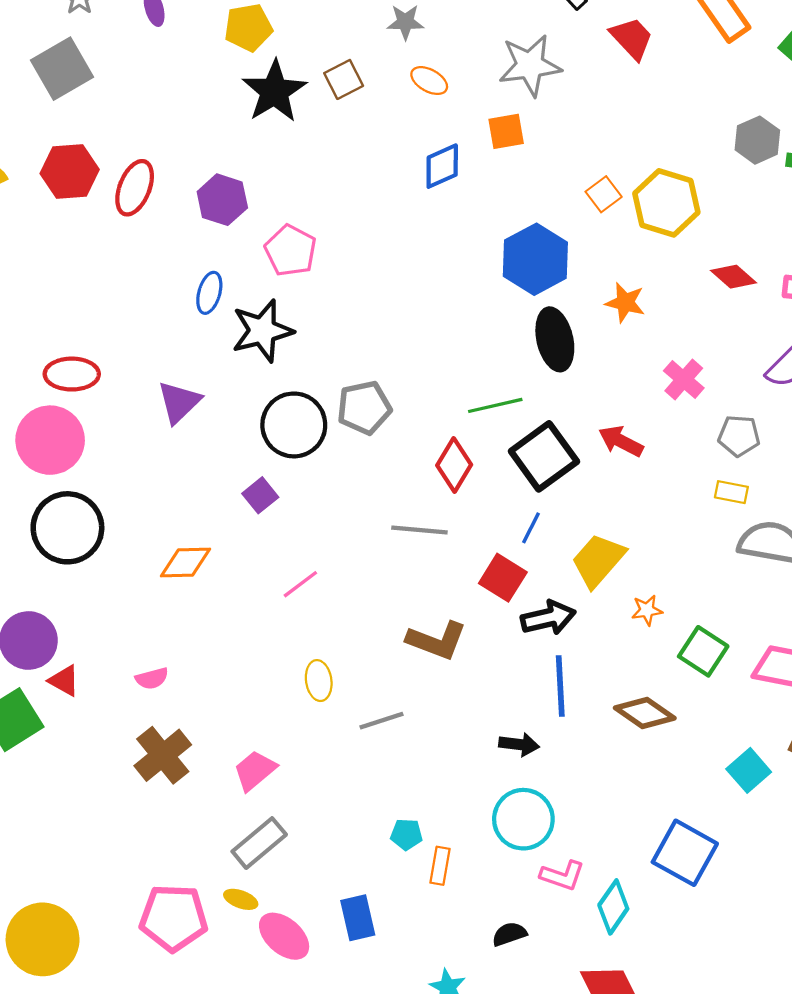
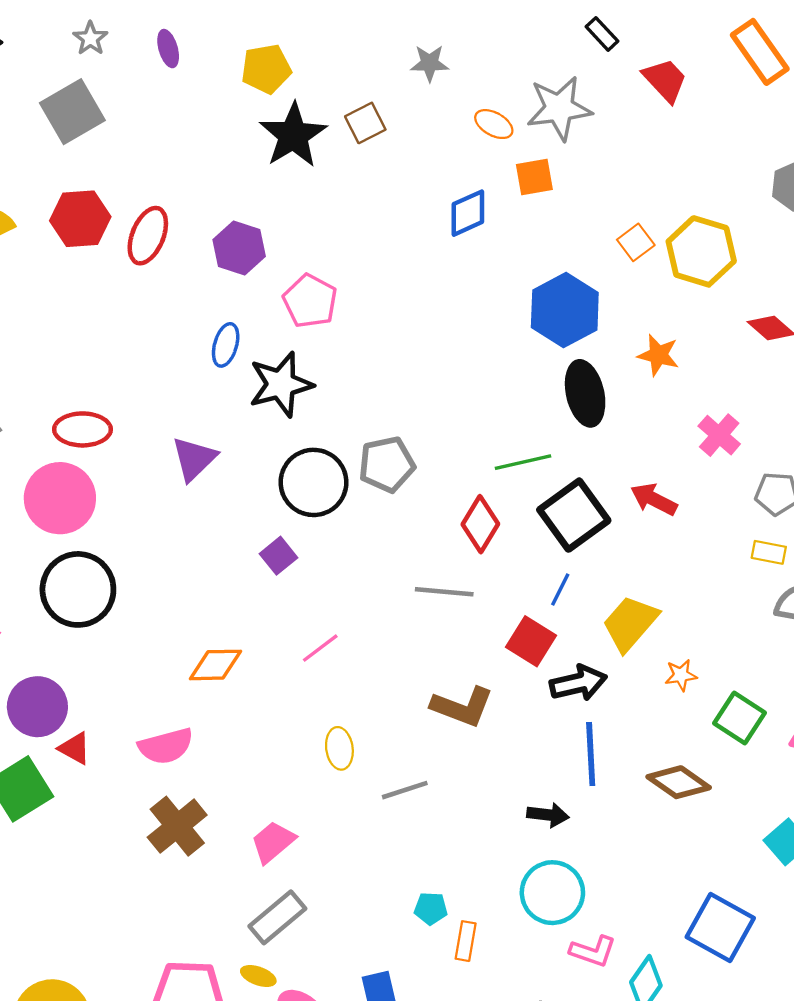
orange ellipse: (429, 81) -> (494, 124), moved
orange diamond: (185, 562) -> (215, 665), moved
pink semicircle: (152, 678) -> (166, 746), size x1.6

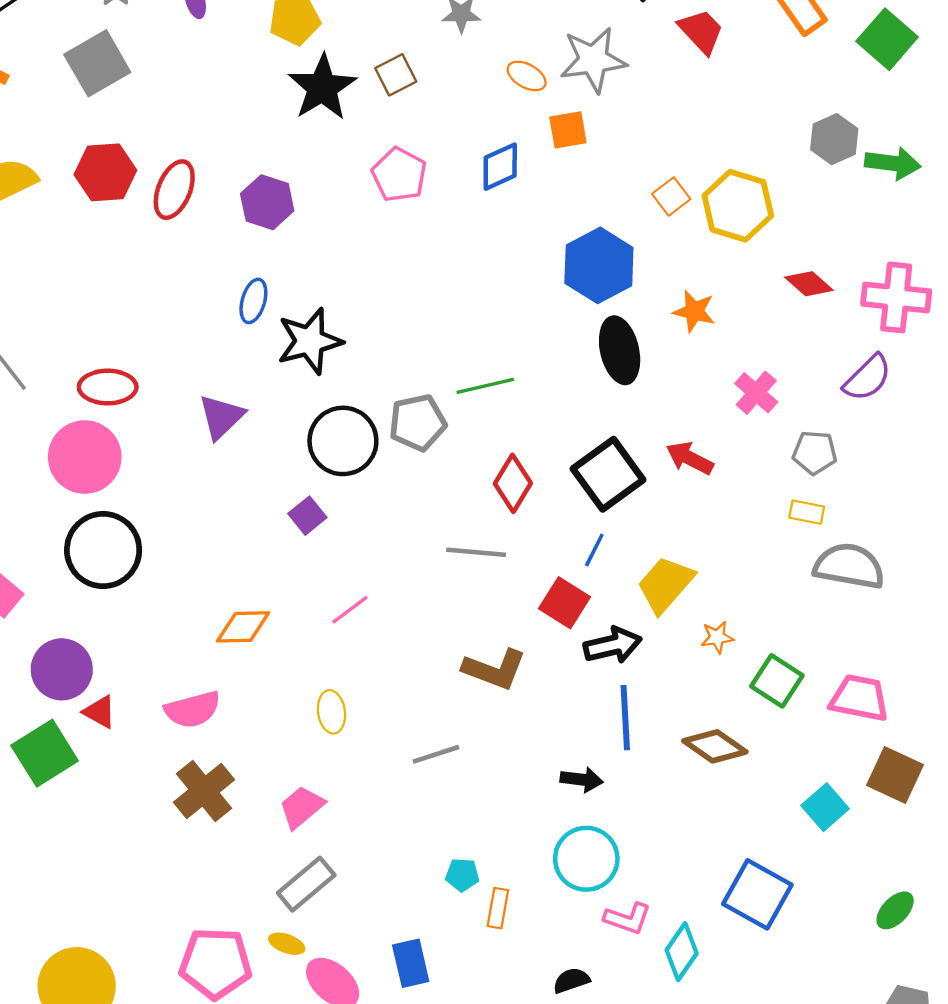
pink pentagon: (310, 301) -> (399, 175), moved
green line: (523, 462) -> (485, 386), moved
yellow ellipse: (339, 748) -> (331, 712), moved

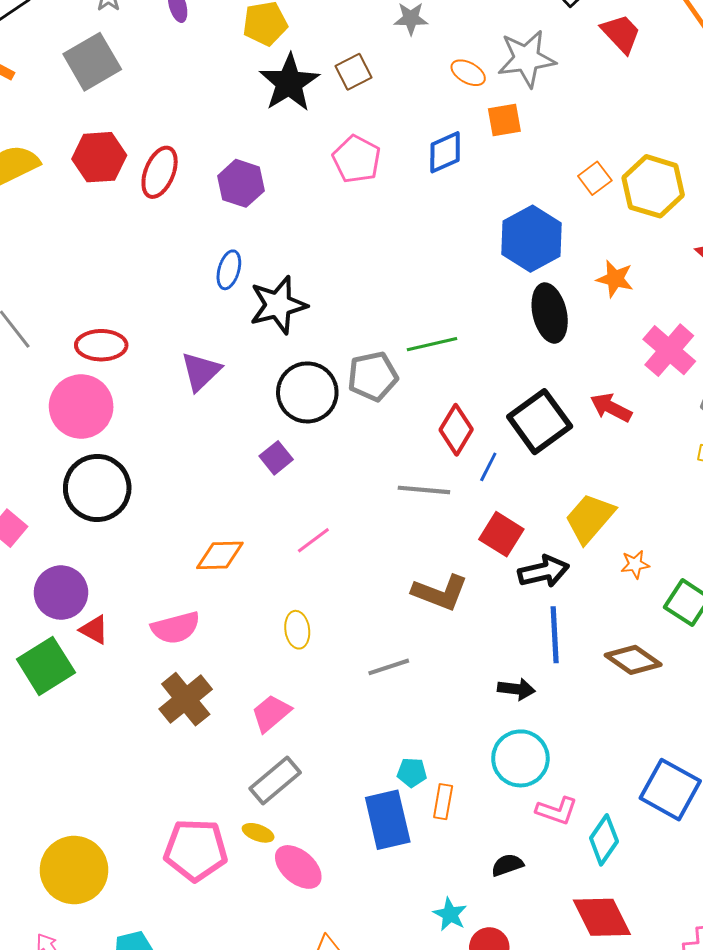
pink cross: (756, 393) -> (669, 350), size x1.4
blue line: (594, 550) -> (488, 467), moved
blue rectangle: (411, 963) -> (388, 820), moved, size x1.4

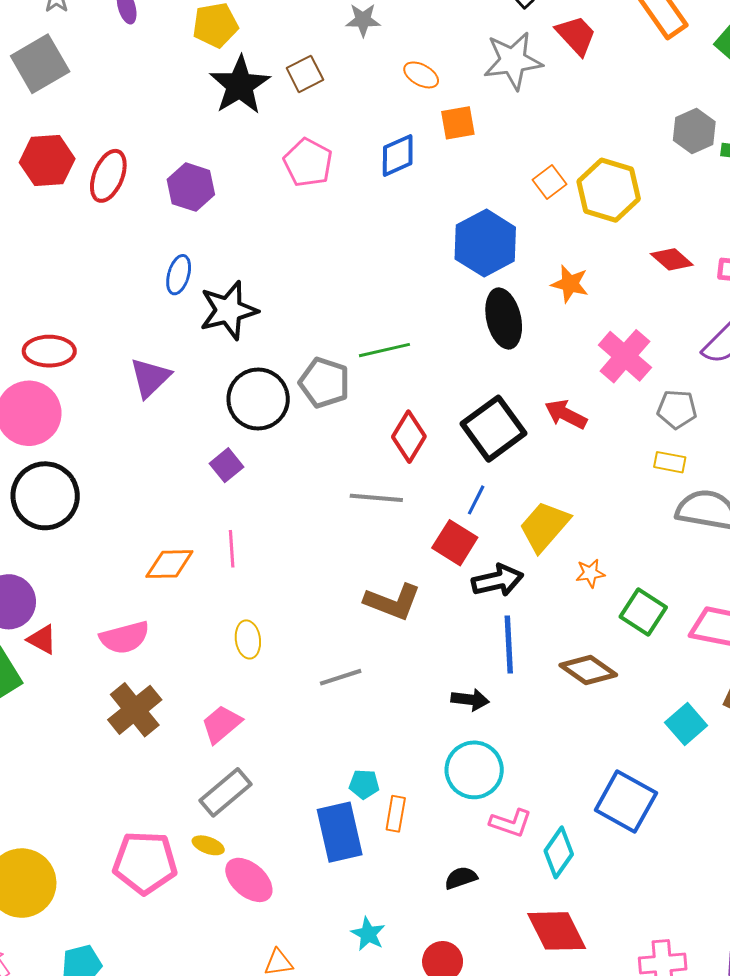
gray star: (526, 59) -> (513, 61), moved
gray pentagon: (373, 376) -> (324, 383), turned 30
blue line: (488, 467) -> (476, 500), moved
pink line: (313, 540) -> (232, 549), moved, turned -57
cyan star: (450, 914) -> (368, 934), moved

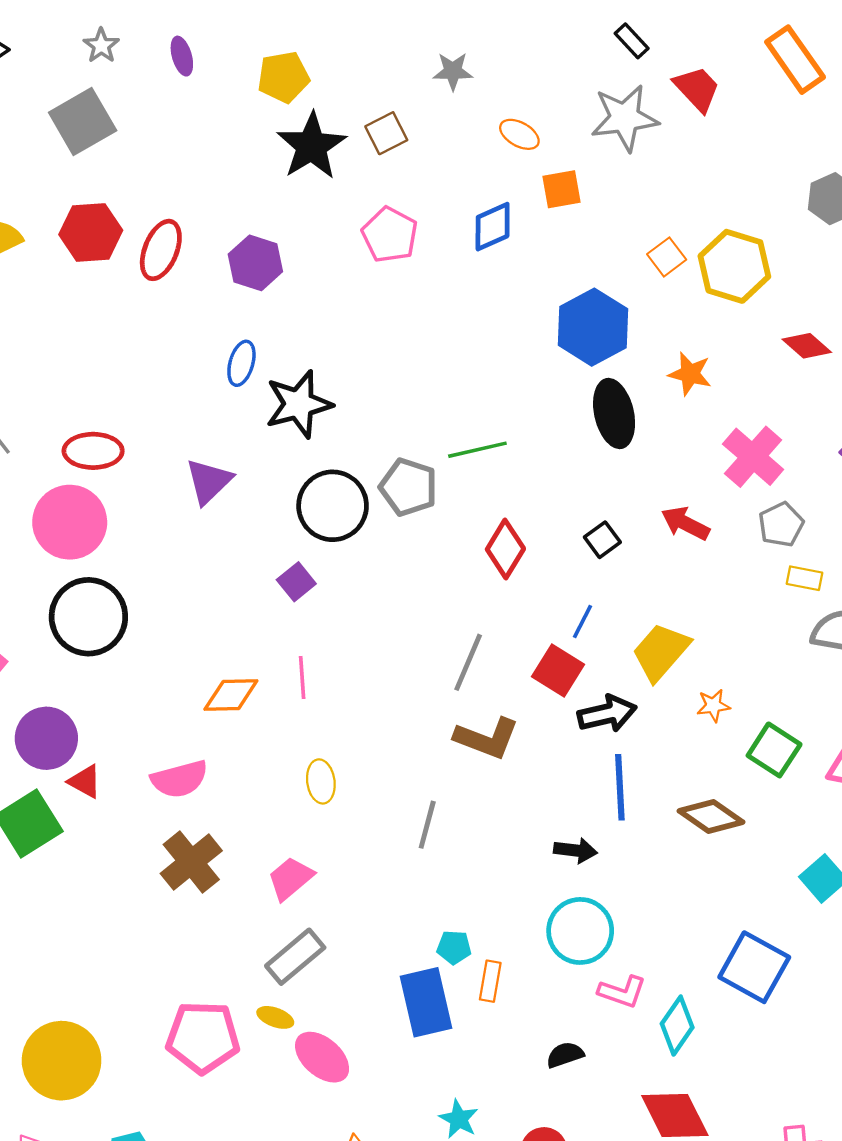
gray pentagon: (677, 409) -> (781, 524), moved, turned -30
black square: (493, 429) -> (602, 540), size x0.5
gray line: (376, 498) -> (468, 662), moved, turned -72
gray line: (341, 677) -> (427, 825), turned -57

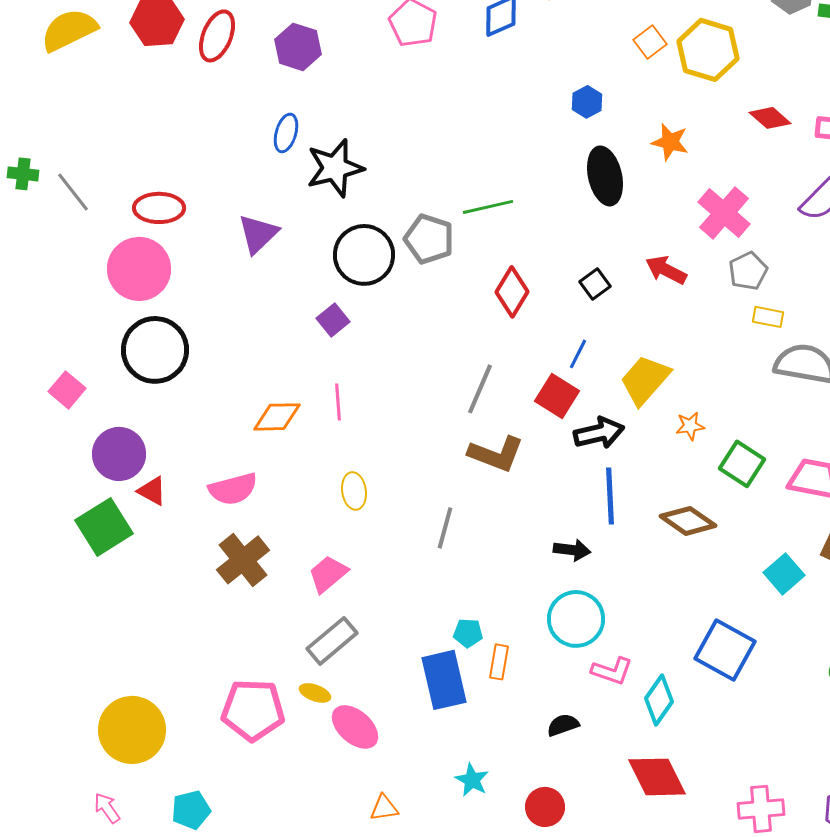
blue hexagon: (593, 327) -> (587, 102), size x0.5

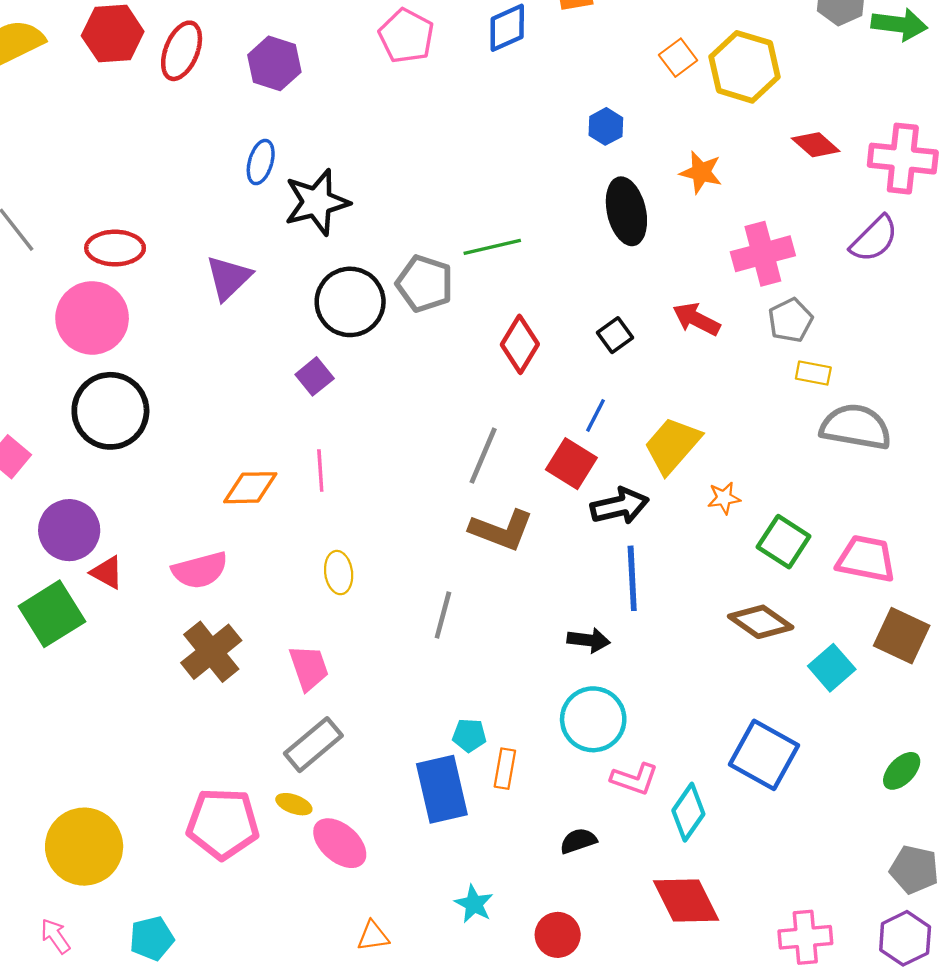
pink cross: (724, 213) -> (763, 254), turned 34
brown diamond: (688, 521) -> (761, 622), moved
pink trapezoid: (328, 574) -> (309, 668), turned 111

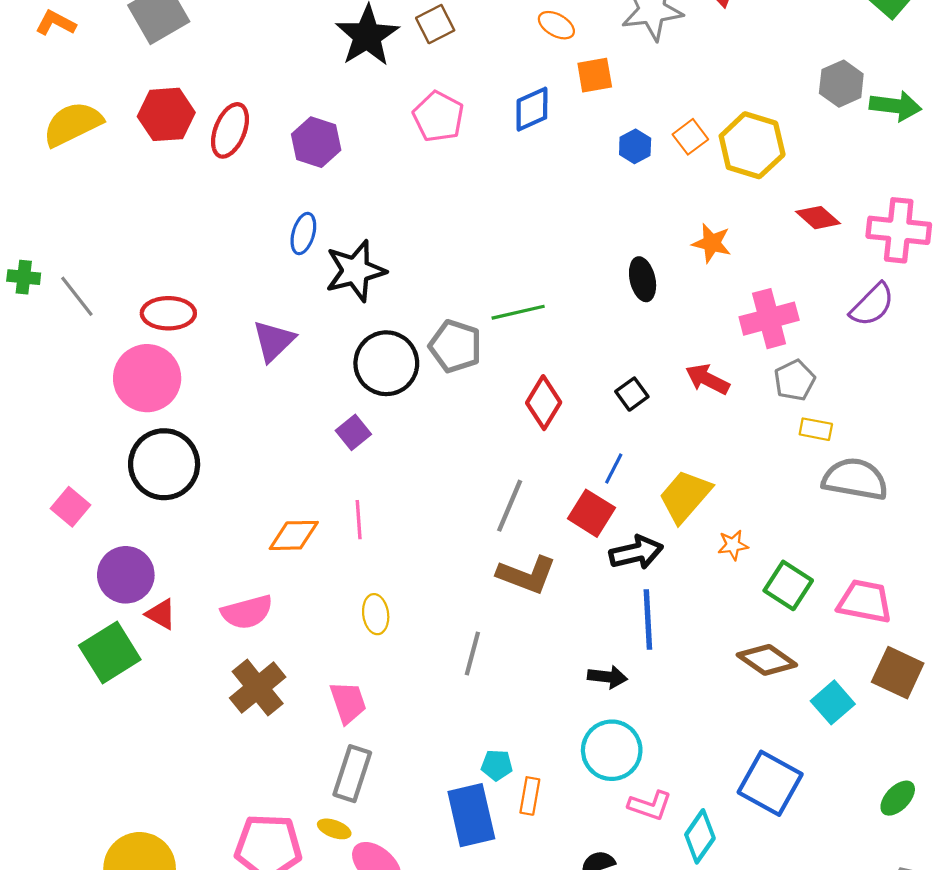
blue hexagon: (606, 126) -> (635, 146), moved
black ellipse: (626, 211) -> (643, 279), size x0.7
gray rectangle: (313, 745) -> (352, 774), turned -32

